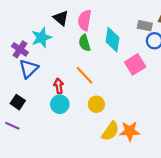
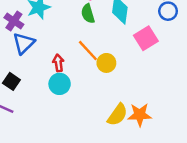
yellow circle: (96, 104) -> (106, 63), moved

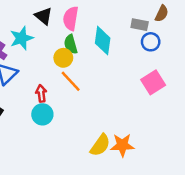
pink square: (146, 38) -> (153, 82), moved
yellow circle: (106, 63) -> (63, 58), moved

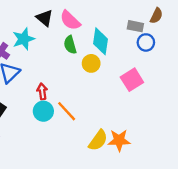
pink semicircle: (71, 18) -> (70, 20), turned -55
yellow circle: (63, 58) -> (91, 63), moved
orange line: (71, 81) -> (67, 111), moved
pink square: (153, 82) -> (132, 80), moved

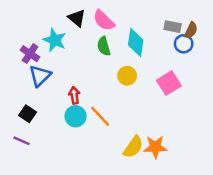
brown semicircle: (156, 16) -> (191, 30), moved
cyan star: (24, 39) -> (55, 40), turned -30
yellow circle: (91, 63) -> (127, 76), moved

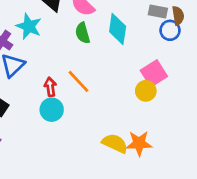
brown semicircle: (191, 30) -> (178, 16), turned -35
yellow circle: (127, 76) -> (146, 91), moved
orange line: (100, 116) -> (79, 81), moved
yellow semicircle: (133, 147) -> (115, 143), turned -100

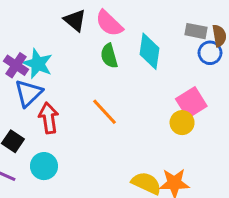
cyan star: (29, 26) -> (38, 64), moved
red arrow: (50, 87) -> (49, 118), moved, size x1.4
cyan circle: (52, 110) -> (44, 166), moved

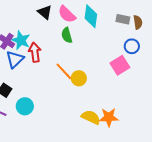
cyan diamond: (149, 51) -> (91, 16), moved
blue circle: (210, 53) -> (132, 46), moved
red arrow: (49, 118) -> (35, 52), moved
yellow circle: (182, 123) -> (79, 78), moved

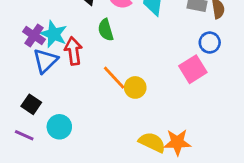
green semicircle: (67, 35) -> (106, 30), moved

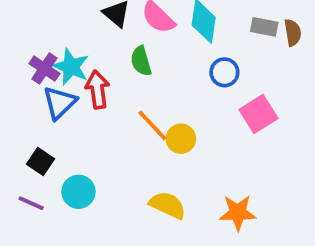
blue circle: (210, 43) -> (224, 72), moved
yellow semicircle: (152, 142) -> (168, 205), moved

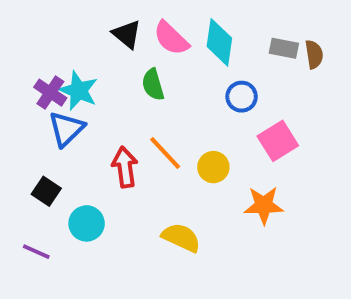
red arrow: (97, 89) -> (125, 167), moved
yellow circle: (181, 139) -> (213, 167), moved
purple line: (31, 203) -> (36, 252), moved
orange star: (238, 213) -> (264, 205), moved

